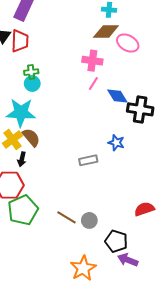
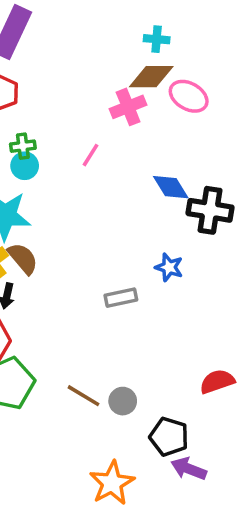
pink cross: (92, 61) -> (128, 107), moved, turned -30
pink line: (93, 83) -> (91, 155), moved

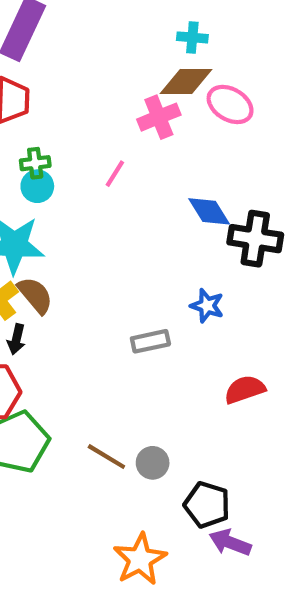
red semicircle: (217, 381) -> (245, 389), moved

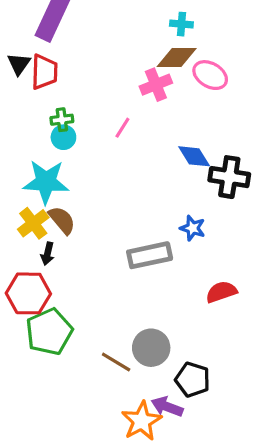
gray rectangle: (150, 341) -> (150, 255), size x1.5
brown line: (106, 457) -> (116, 362), moved
gray circle: (153, 463) -> (151, 348), size x1.5
purple arrow: (230, 542) -> (167, 407), moved

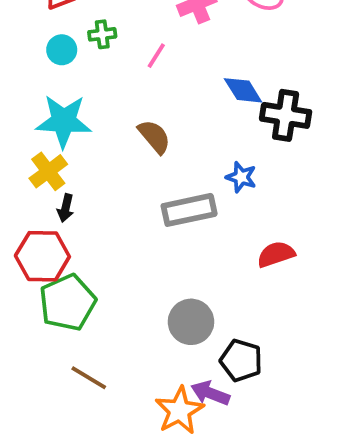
green cross: (62, 120) -> (102, 34), moved
cyan circle: (63, 137) -> (62, 50), moved
brown semicircle: (62, 220) -> (154, 137), moved
brown line: (116, 362) -> (89, 378), moved

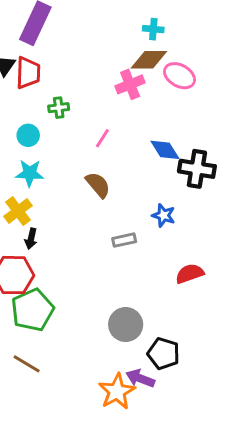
cyan circle: (62, 50) -> (28, 135), moved
pink line: (156, 56) -> (102, 138), moved
cyan star: (64, 121) -> (30, 173), size x0.7
gray rectangle: (189, 210) -> (124, 240), size x0.6
brown line: (89, 378) -> (27, 364), moved

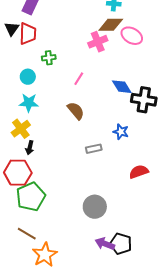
black pentagon: (163, 354) -> (121, 244), moved
orange star: (117, 391) -> (45, 255), moved

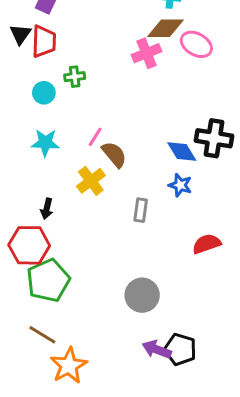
cyan circle: (28, 77) -> (44, 93), moved
pink line: (79, 79) -> (95, 137), moved
blue diamond: (122, 87) -> (182, 151), moved
yellow cross: (21, 129) -> (91, 181), moved
gray rectangle: (94, 149) -> (141, 210), turned -70

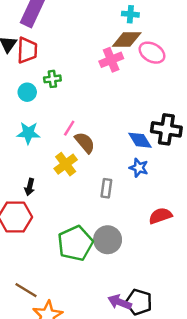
green pentagon: (48, 280) -> (75, 243), moved
gray circle: (142, 295) -> (108, 240), moved

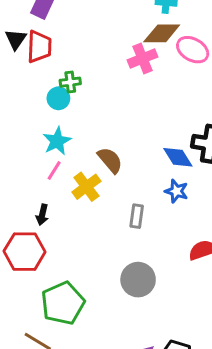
cyan circle: (27, 92) -> (58, 98), moved
pink line: (69, 128) -> (54, 171), moved
cyan star: (28, 133) -> (57, 141), moved, turned -30
green pentagon: (75, 243) -> (63, 303), moved

